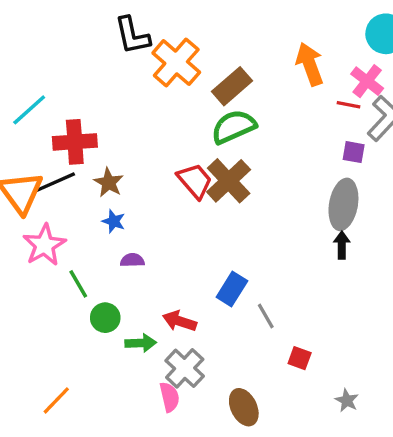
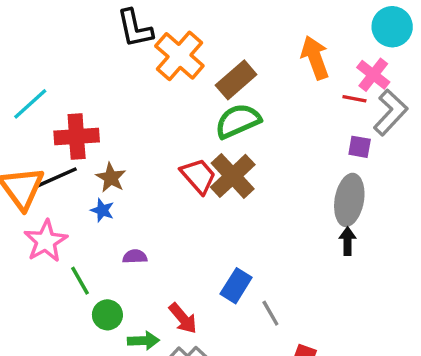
blue star: (114, 221) -> (102, 210), moved
red arrow: (180, 321) -> (183, 318), turned -148

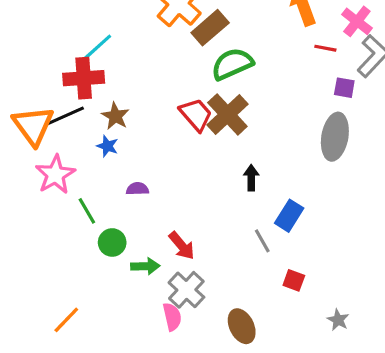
brown rectangle: (236, 80) -> (210, 28), moved
red line: (354, 99) -> (325, 48), moved
cyan line: (30, 104) -> (96, 48), moved
black arrow: (348, 241) -> (251, 178), moved
blue rectangle: (236, 286) -> (289, 216), moved

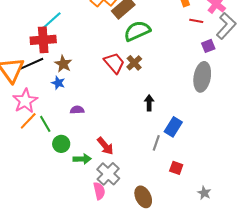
purple square: (344, 88) -> (208, 46), turned -32
brown cross: (227, 115) -> (134, 63), size x0.6
gray line: (262, 241) -> (156, 143), turned 49
orange line: (66, 320) -> (28, 121), moved

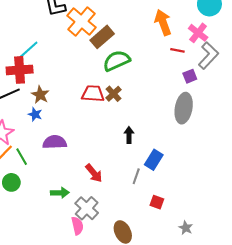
red trapezoid: (114, 63) -> (93, 94), turned -45
purple semicircle: (77, 110) -> (55, 142), size x1.6
green circle: (61, 144) -> (11, 182), moved
red arrow: (105, 146) -> (94, 173), moved

